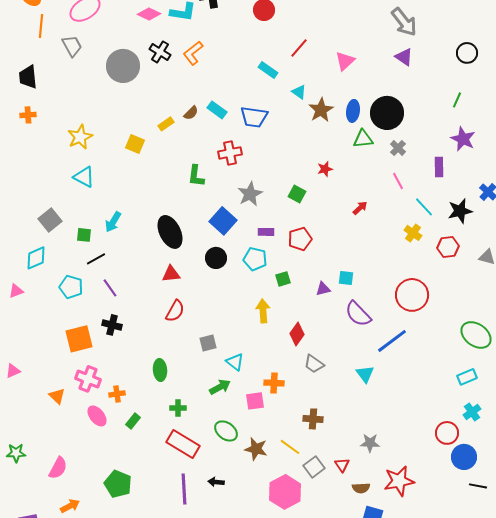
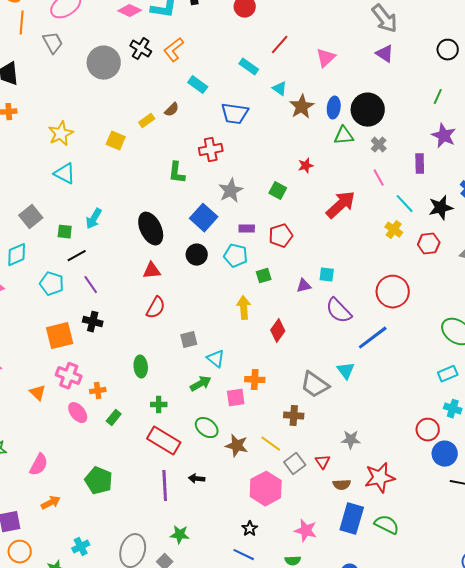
cyan rectangle: (217, 110) -> (198, 85), moved
red arrow: (360, 208) -> (341, 205), size x2.0
gray trapezoid: (314, 364) -> (315, 385), moved, size x1.4
cyan cross: (472, 412) -> (453, 409), turned -36

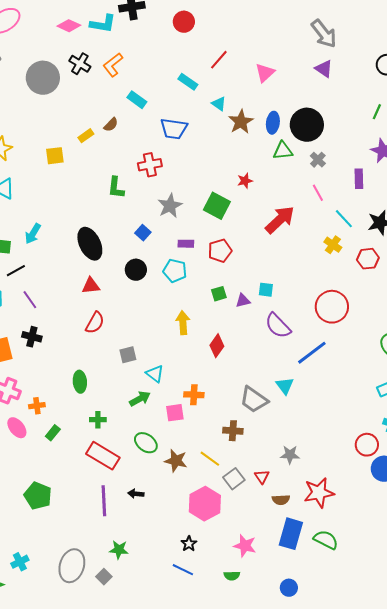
yellow square: (116, 141) -> (55, 156), turned -30
green square: (278, 191) -> (217, 206), size x1.5
blue square: (204, 218) -> (143, 233), size x0.6
green square: (264, 276) -> (219, 294), moved

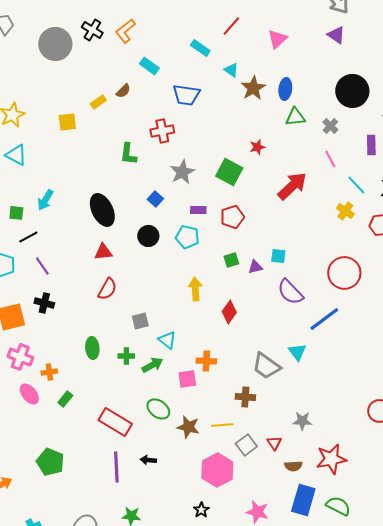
black circle: (307, 125) -> (352, 91), moved
green cross: (98, 420) -> (126, 356), moved
yellow line: (210, 459) -> (222, 425), turned -40

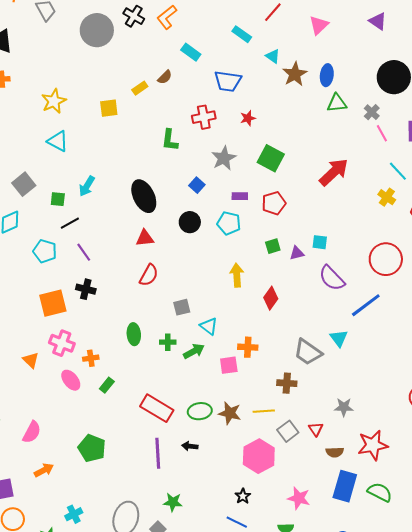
red star: (257, 147) -> (248, 118), moved
pink line: (330, 159) -> (382, 133), moved
green ellipse: (158, 409) -> (200, 411), moved, turned -45

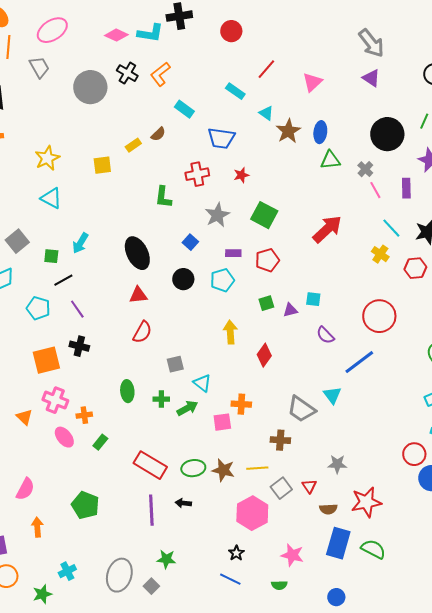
cyan pentagon: (229, 223) -> (222, 280), turned -30
purple semicircle: (332, 278) -> (325, 335), size x0.7
orange arrow: (44, 470) -> (37, 527), turned -66

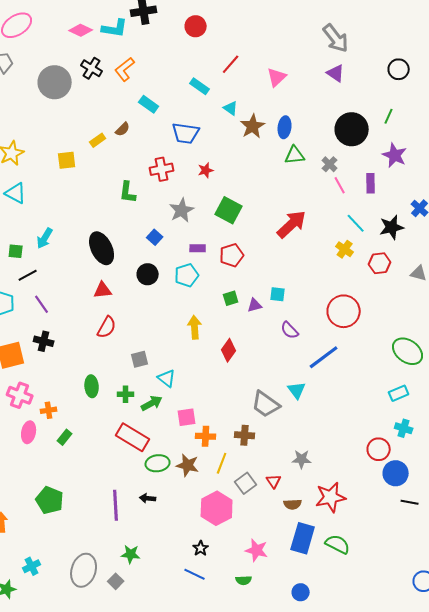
orange cross: (241, 404) -> (206, 436), moved
pink ellipse: (64, 437) -> (29, 432), turned 50
red rectangle: (150, 465) -> (133, 437), moved
yellow line: (257, 468) -> (222, 463), turned -65

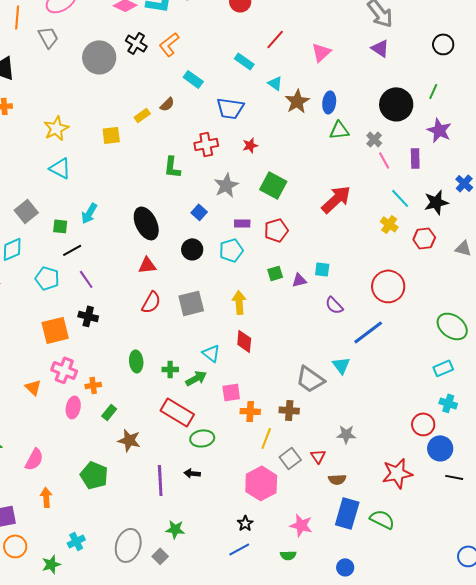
red diamond: (229, 350) -> (244, 341), moved, turned -30
gray square: (140, 359) -> (191, 303), moved, size x1.5
brown star: (188, 465) -> (129, 440), moved
red star: (331, 497) -> (397, 473), moved
blue line: (195, 574) -> (239, 549), turned -55

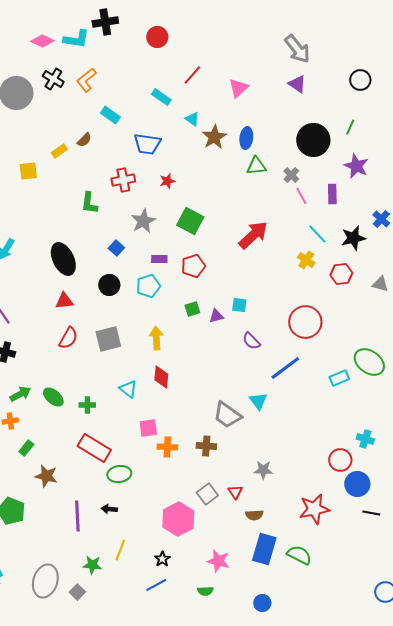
green ellipse: (136, 361) -> (53, 397), turned -45
cyan rectangle: (443, 368) -> (339, 378), moved
green arrow: (196, 378) -> (20, 394), moved
yellow line: (266, 438) -> (120, 550), moved

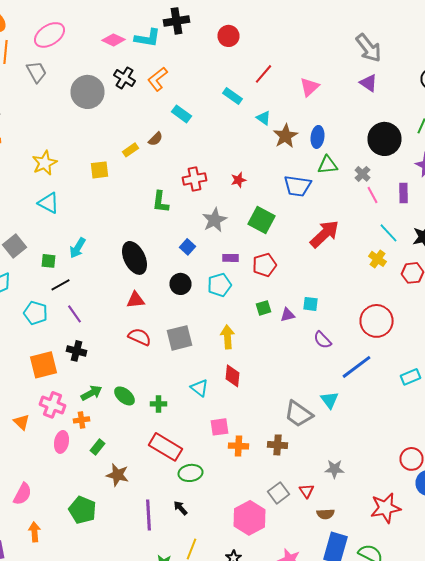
blue trapezoid: (147, 144) -> (298, 186), moved
red semicircle: (68, 338) -> (140, 337), turned -95
black arrow: (109, 509) -> (180, 508), turned 42

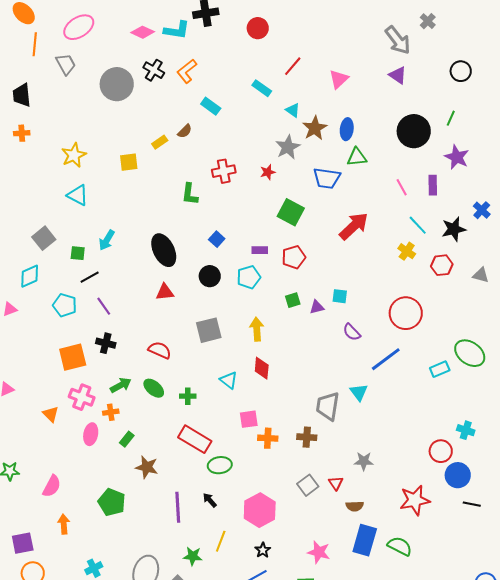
gray cross: (362, 174) -> (428, 21), moved
gray star: (214, 220) -> (288, 147), moved
red semicircle: (140, 337) -> (160, 350), moved
gray trapezoid: (298, 414) -> (328, 406), turned 64
pink hexagon: (250, 518) -> (260, 510), moved

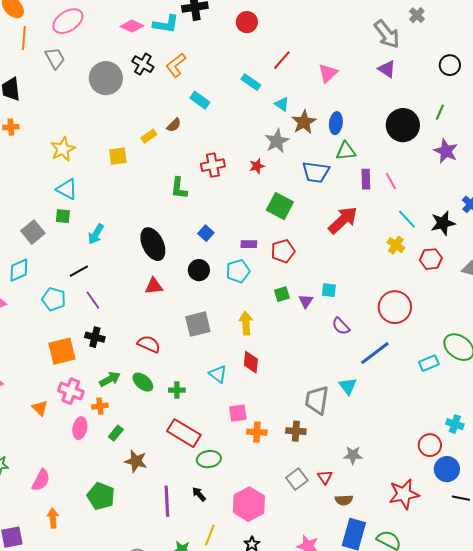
purple rectangle: (433, 185) -> (366, 179), moved
green square: (78, 253) -> (63, 216), moved
purple triangle: (317, 307) -> (306, 301), turned -42

